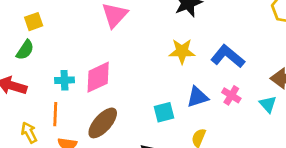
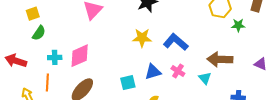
green semicircle: (25, 50) -> (39, 33), moved

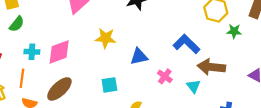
yellow star: (142, 38) -> (106, 38), moved
blue L-shape: (176, 42) -> (187, 44), moved
blue triangle: (153, 72) -> (139, 57), moved

